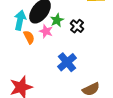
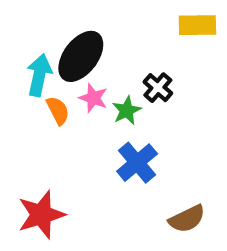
green star: (57, 20) -> (127, 111), moved

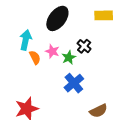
black ellipse: (81, 56) -> (57, 18), moved

